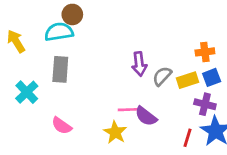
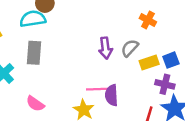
orange cross: (205, 52) -> (148, 20), moved, turned 35
gray semicircle: (162, 76) -> (130, 48), moved
purple semicircle: (146, 116) -> (112, 95), turned 50

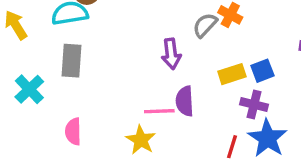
gray semicircle: (130, 48) -> (205, 25), moved
purple semicircle: (112, 95) -> (185, 101), moved
pink semicircle: (35, 104) -> (73, 131), turned 54

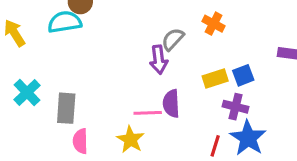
gray semicircle: (205, 25) -> (173, 39), moved
gray rectangle: (72, 61) -> (66, 108), moved
pink semicircle: (73, 131) -> (80, 141), moved

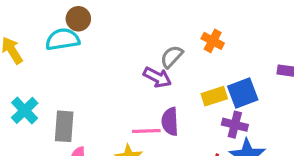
purple arrow: (159, 60) -> (157, 77), turned -56
blue square: (243, 75) -> (243, 93), size x1.4

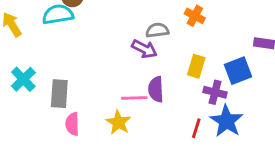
gray semicircle: (172, 57) -> (157, 30), turned 40
blue square: (243, 93) -> (238, 71), moved
yellow rectangle: (214, 96) -> (196, 66), turned -55

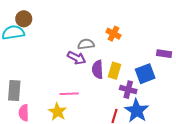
purple semicircle: (156, 89) -> (98, 69), moved

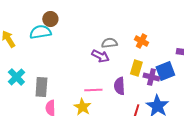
orange cross: (113, 34) -> (141, 41), moved
purple semicircle: (98, 69) -> (119, 86), moved
purple cross: (128, 90) -> (151, 77), moved

